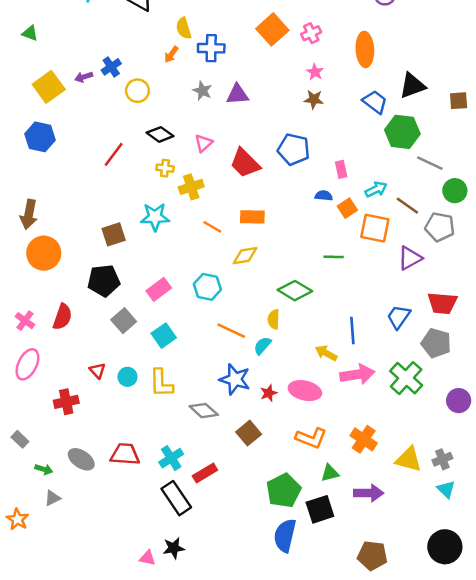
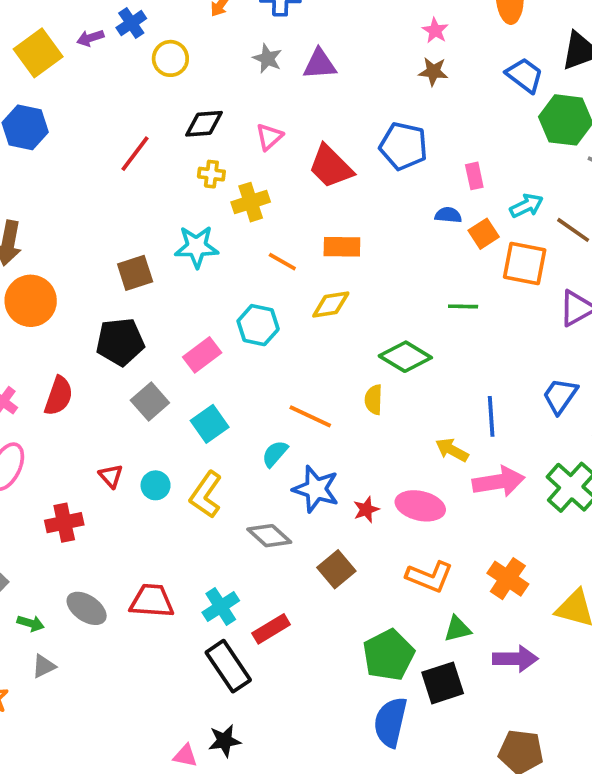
black diamond: (160, 134) -> (204, 124), turned -40
cyan hexagon: (207, 287) -> (258, 325), moved
cyan semicircle: (262, 346) -> (275, 454), moved
yellow L-shape: (161, 383) -> (206, 495), turned 36

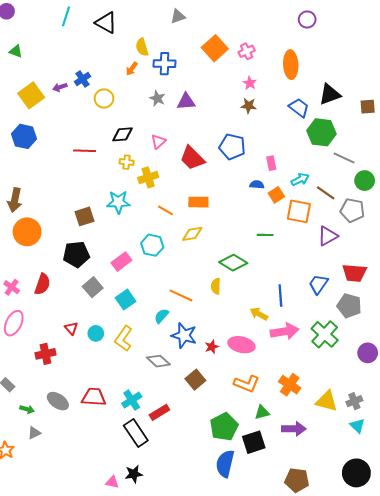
red line: (135, 154) -> (85, 151), turned 55

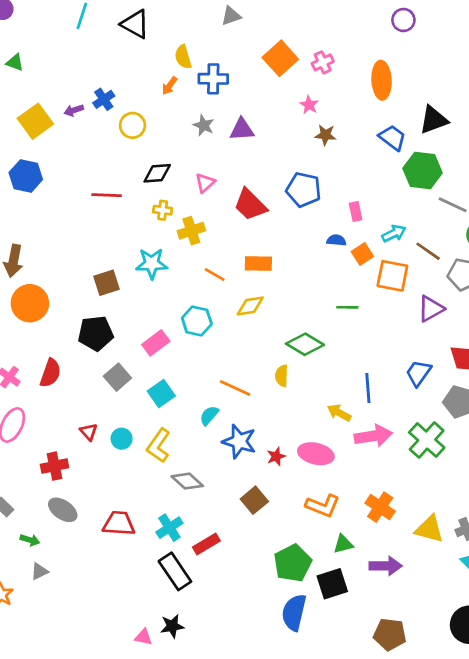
pink star: (250, 83) -> (309, 105), moved
gray diamond: (158, 361) -> (187, 481), moved
gray ellipse: (58, 401) -> (63, 510), moved

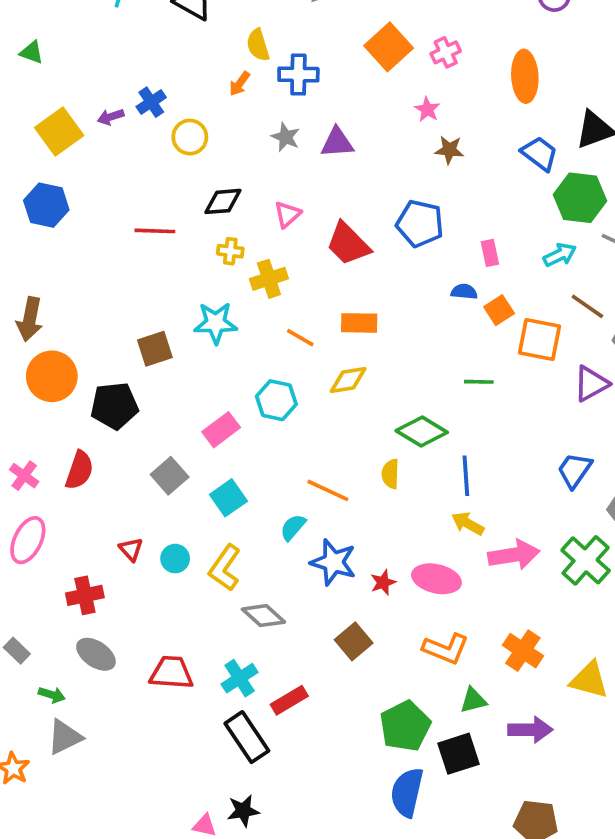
cyan arrow: (394, 233) -> (560, 255), moved
black pentagon: (96, 333) -> (114, 406), moved
blue line: (368, 388) -> (466, 476), moved
gray triangle: (39, 571) -> (65, 737), size x1.5

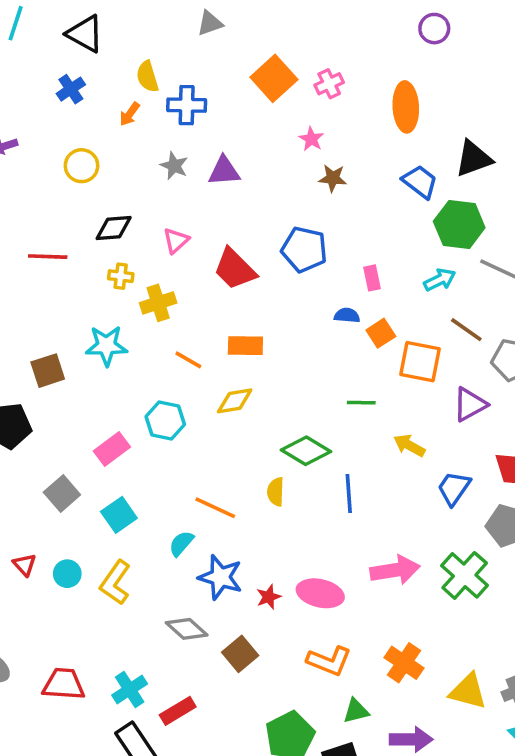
blue cross: (151, 102) -> (71, 89), moved
yellow arrow: (468, 524) -> (409, 445), moved
gray diamond: (263, 616) -> (187, 629), moved

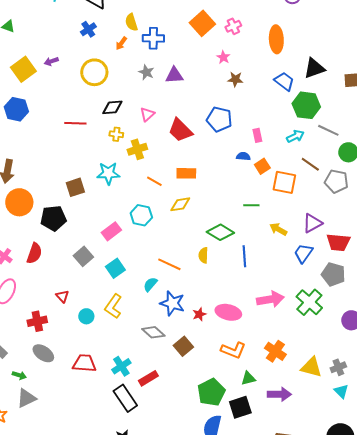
yellow circle: (82, 166) -> (94, 72), size x1.4
purple triangle: (470, 404) -> (312, 223), moved
cyan circle: (67, 574) -> (86, 316), moved

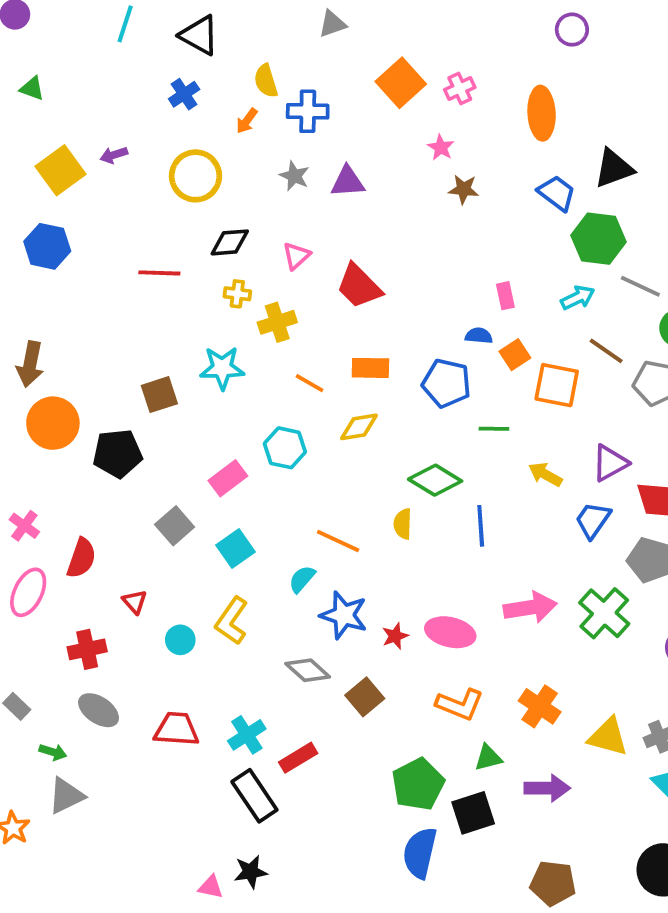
blue pentagon: (219, 119) -> (446, 383), moved
red semicircle: (34, 253) -> (81, 558), moved

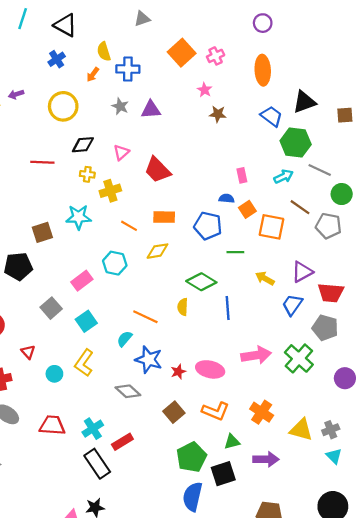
purple circle: (572, 30) -> (263, 23), moved
brown square: (365, 697) -> (174, 412), moved

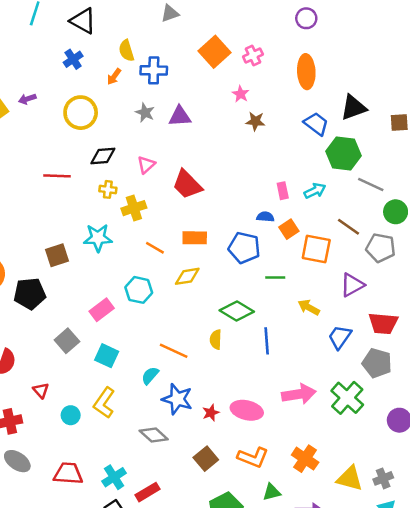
cyan arrow: (284, 176) -> (315, 191), moved
purple triangle: (302, 272) -> (352, 285), moved
cyan square: (86, 321) -> (107, 356), turned -30

